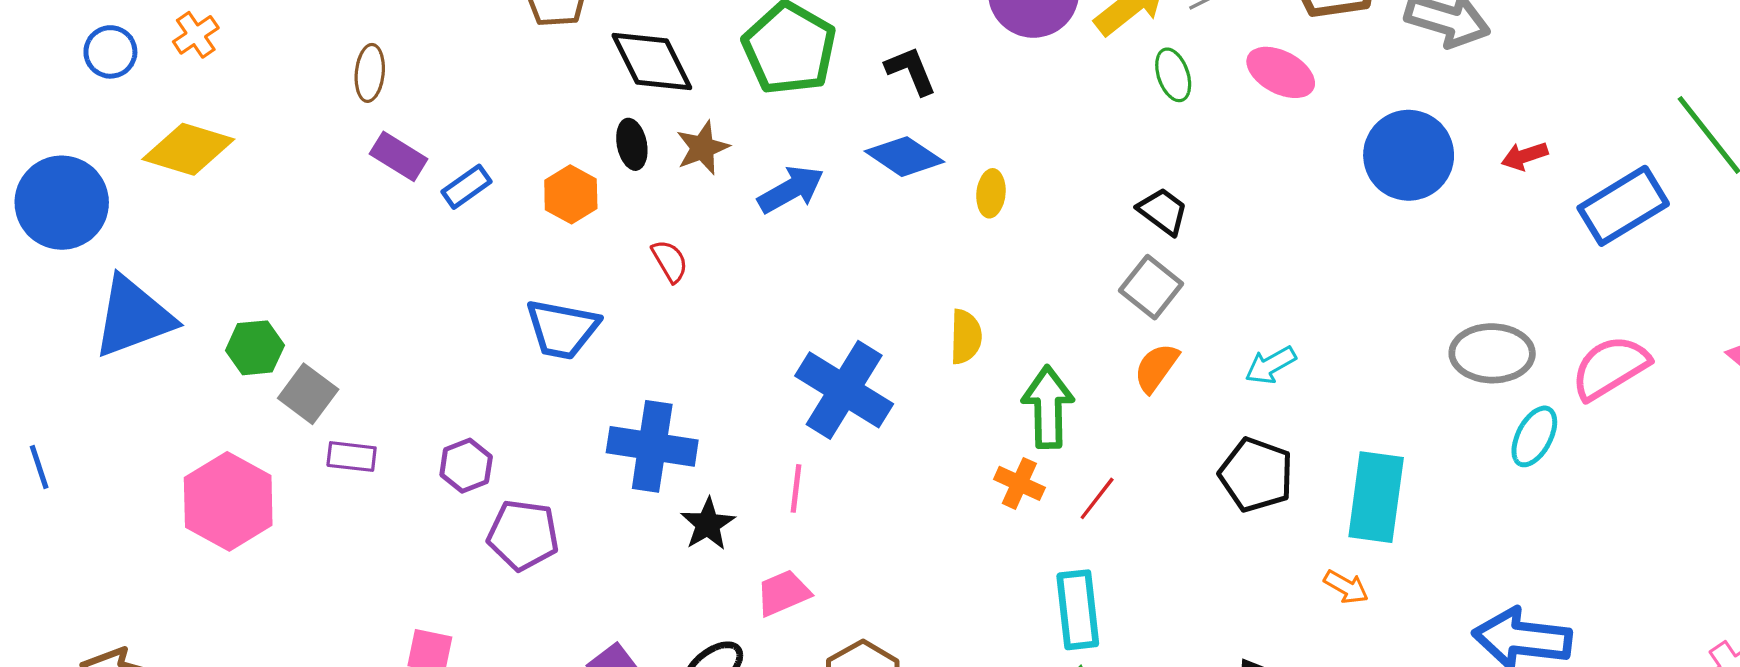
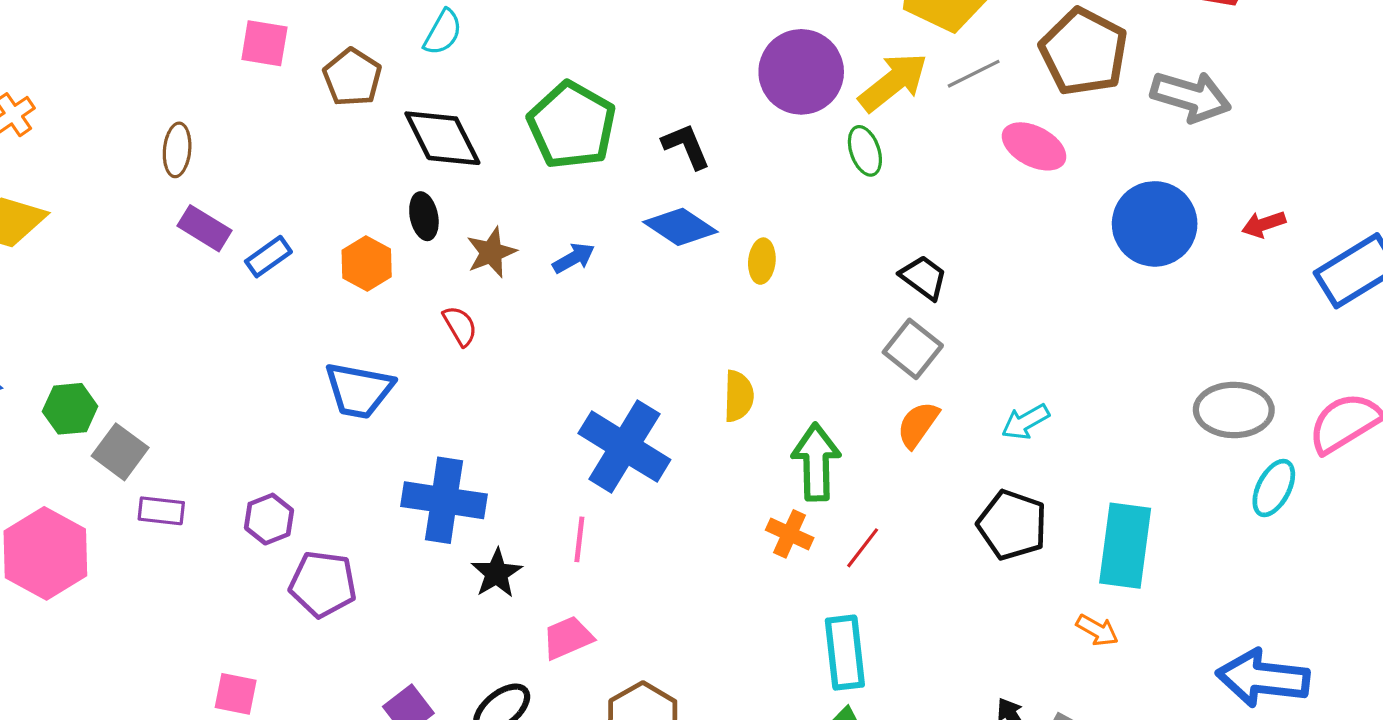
green ellipse: (1173, 75) -> (865, 151), moved
brown star: (703, 148) -> (491, 252), moved
blue arrow: (791, 189) -> (574, 258), size x0.7

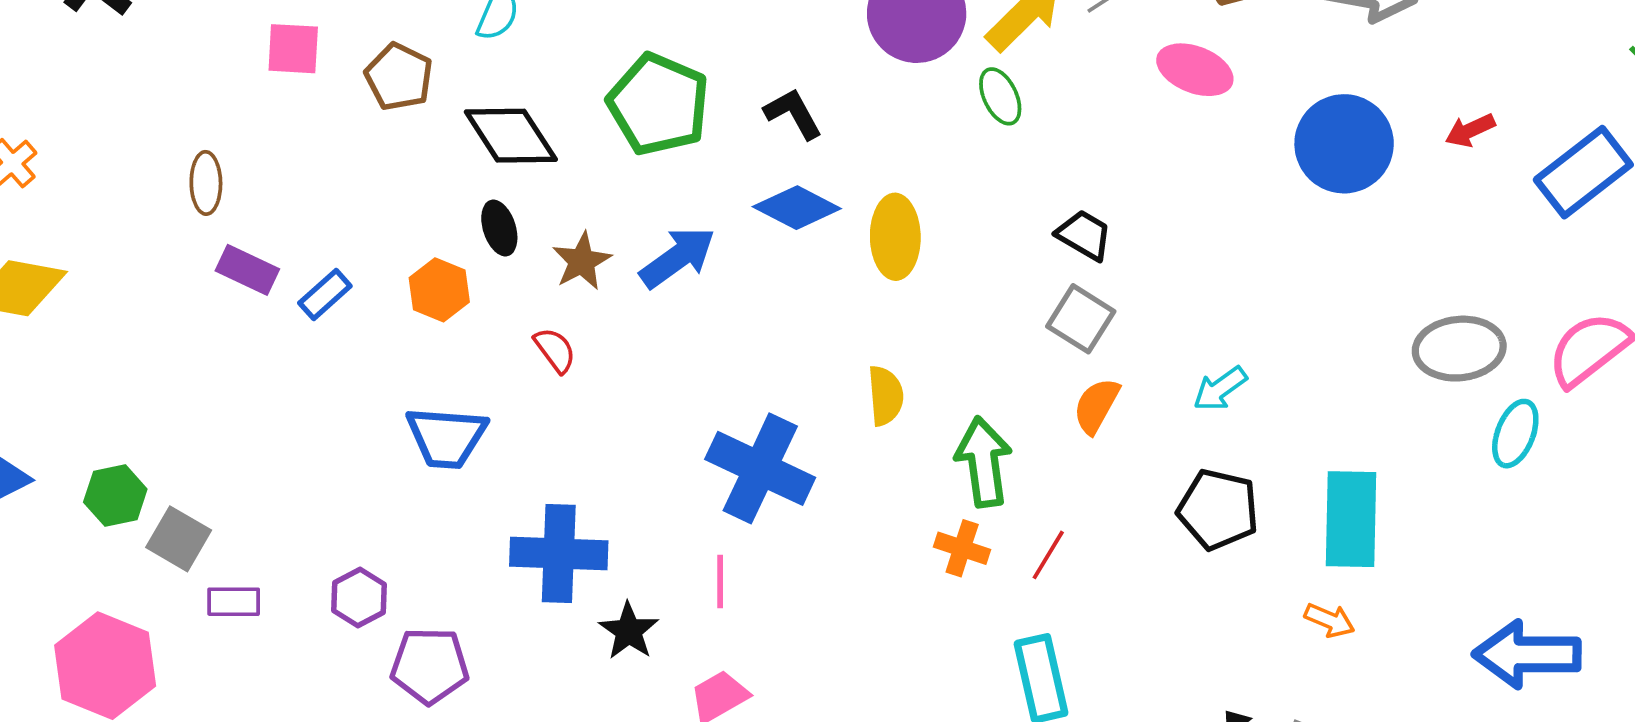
blue arrow: (574, 258) -> (678, 257), size x1.6
yellow ellipse: (762, 261) -> (895, 237), size x1.6

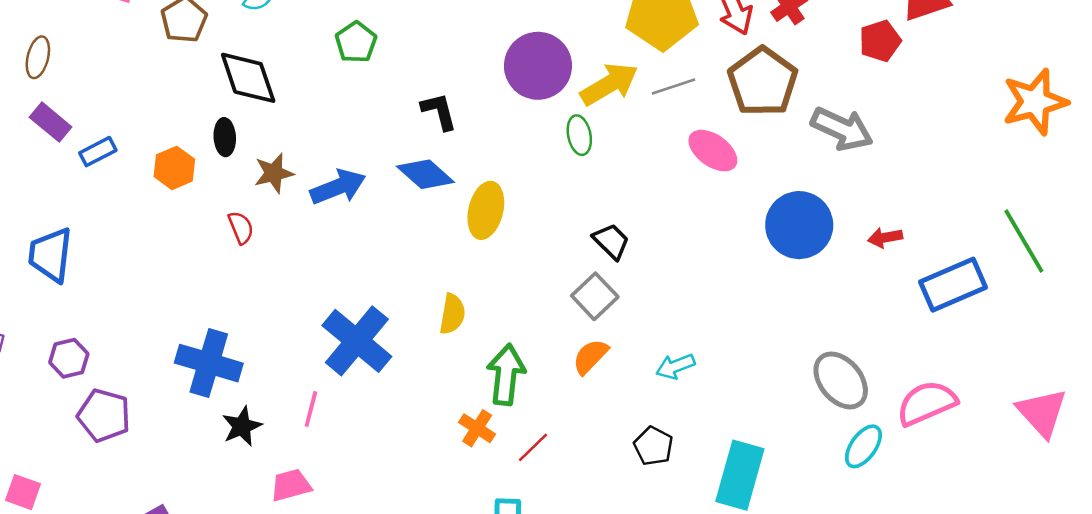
green pentagon: (658, 104) -> (356, 42), moved, size x0.6
gray ellipse: (1459, 349) -> (841, 380), turned 42
blue trapezoid: (446, 437) -> (50, 255), moved, turned 78
black pentagon: (1218, 509) -> (653, 446), size x0.7

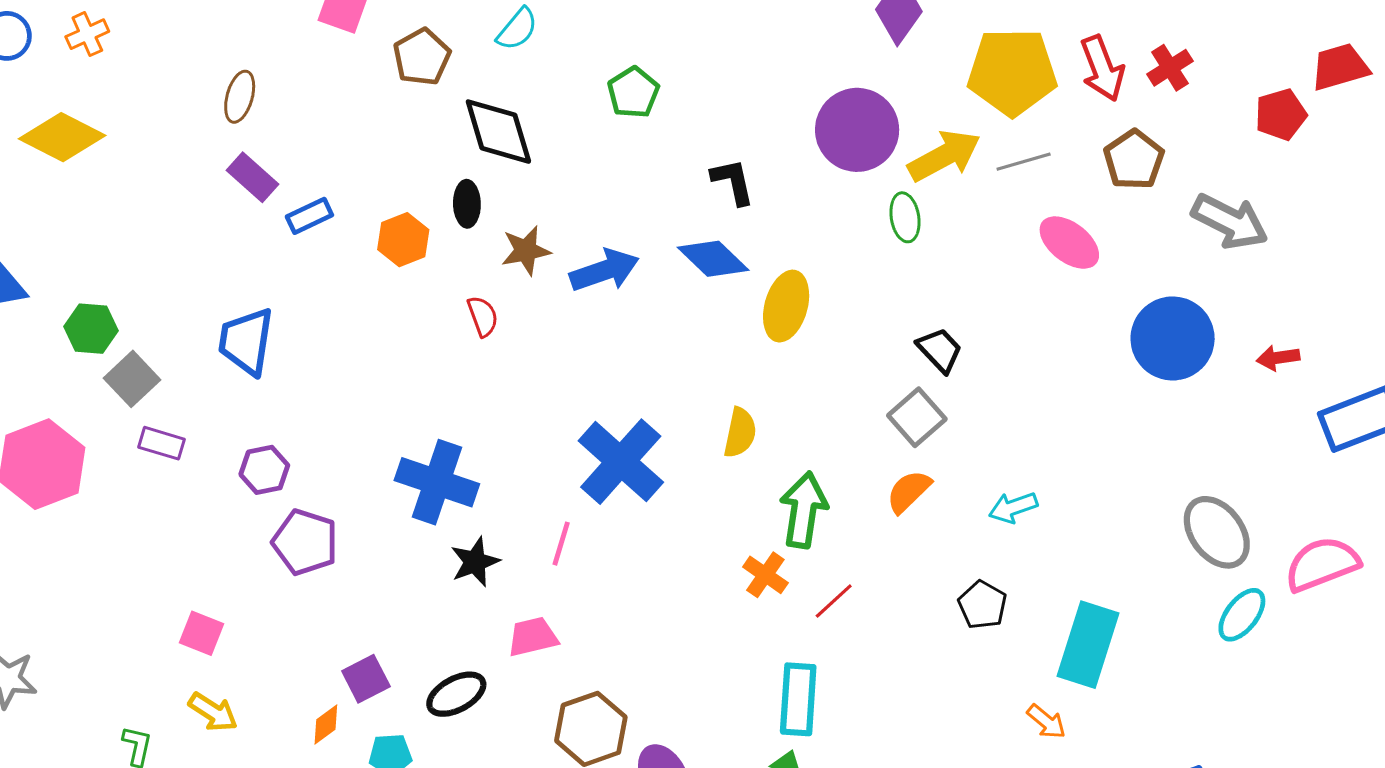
brown pentagon: (763, 82) -> (1134, 160), size x0.7

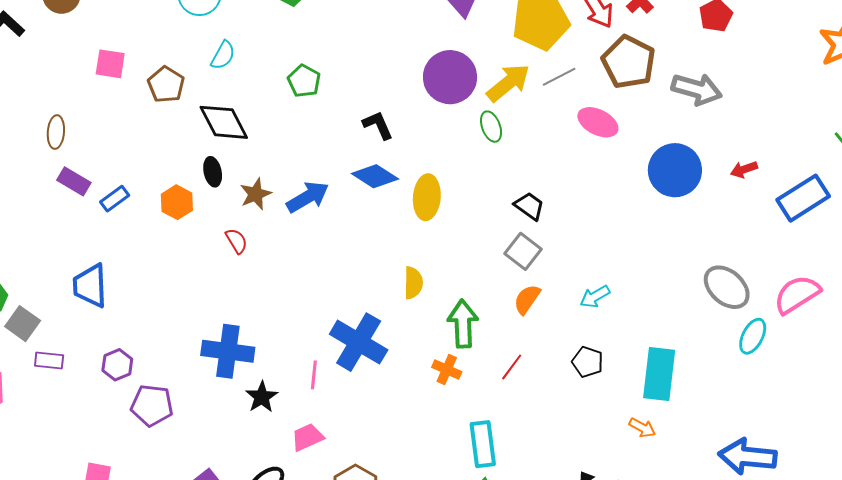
brown pentagon: (1134, 160) -> (629, 62), size x1.4
blue cross: (621, 462) -> (359, 342), moved
red line: (834, 601) -> (512, 367), moved

